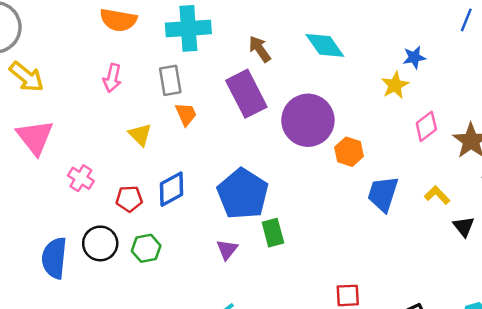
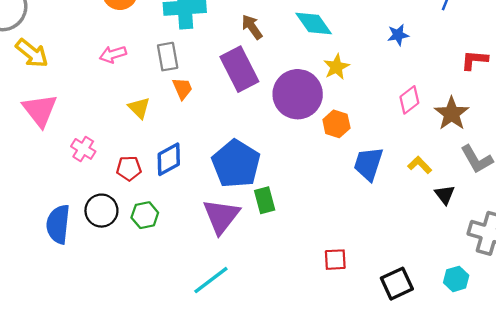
pink arrow: (112, 78) -> (113, 54), turned 60
yellow star: (395, 85) -> (336, 67), moved
purple triangle: (227, 249) -> (221, 216), size x1.8

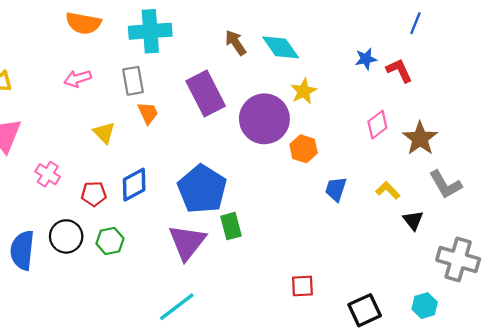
brown arrow: (252, 27) -> (236, 43), moved
red L-shape: (474, 60) -> (399, 70), moved, turned 60
blue trapezoid: (368, 164) -> (336, 189), size x0.7

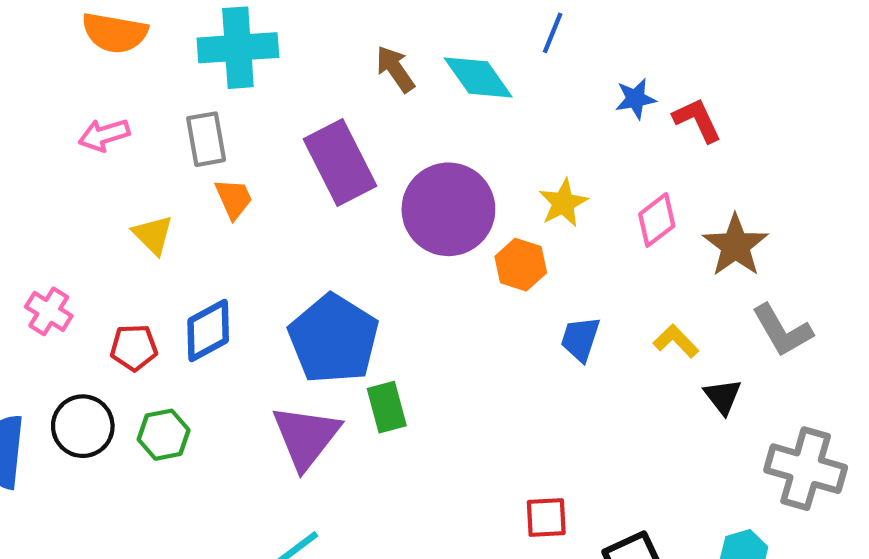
blue line: (415, 23) -> (553, 33), moved
yellow star: (304, 91) -> (563, 203), moved
red square: (302, 286) -> (546, 518), moved

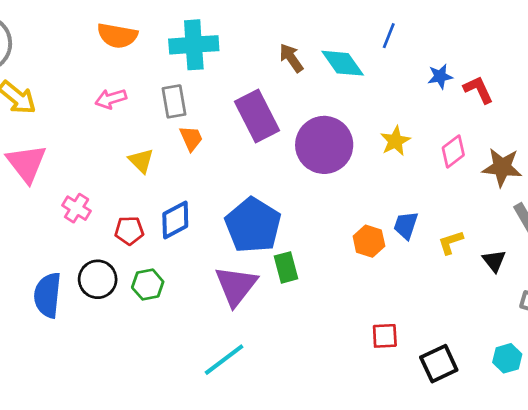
brown star: (735, 245) -> (502, 167), turned -30
orange hexagon: (521, 265) -> (369, 241), moved
yellow L-shape: (676, 341) -> (451, 242), moved, turned -64

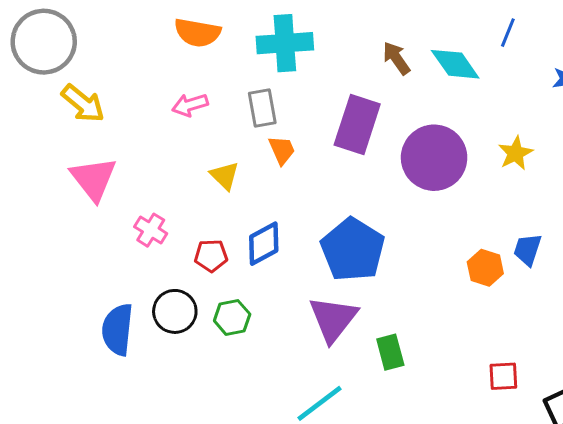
purple rectangle: (257, 116) -> (357, 125), turned 45
green rectangle: (286, 267) -> (390, 352), moved

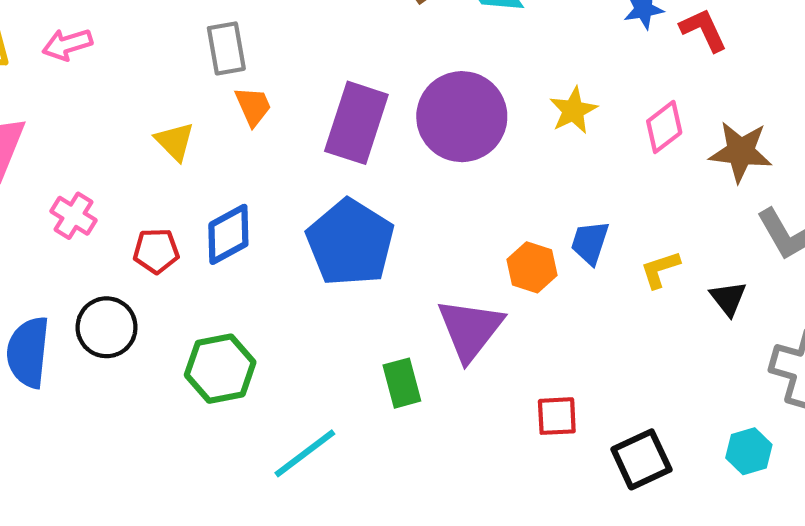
pink arrow: (190, 105) -> (67, 44), moved
purple rectangle: (357, 125) -> (356, 123), moved
green hexagon: (232, 317) -> (220, 369), moved, size x1.4
purple triangle: (333, 319) -> (470, 329), moved

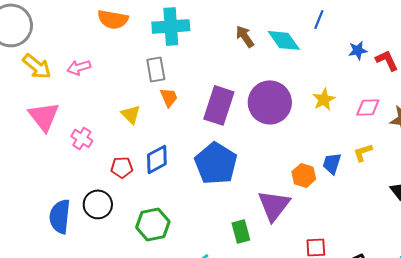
pink diamond: (664, 127) -> (368, 107), turned 35
pink cross: (74, 216) -> (82, 138), moved
yellow L-shape: (660, 269) -> (363, 152), moved

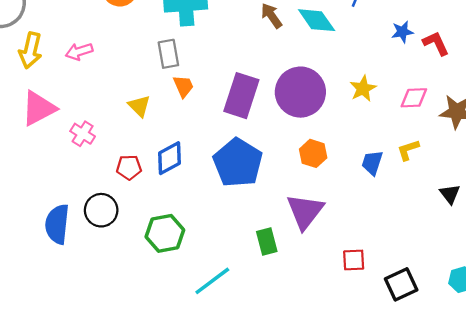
yellow arrow: (37, 66) -> (30, 50), turned 64
pink triangle: (44, 116) -> (39, 108), turned 40
orange hexagon: (304, 175) -> (313, 153), moved

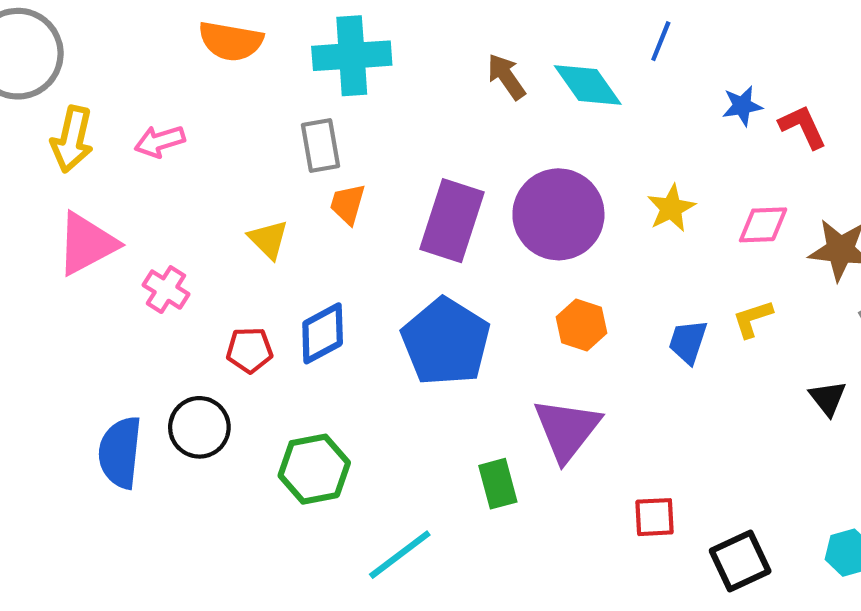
orange trapezoid: (183, 86) -> (348, 204), turned -140

